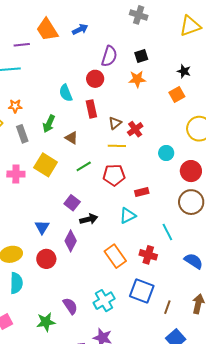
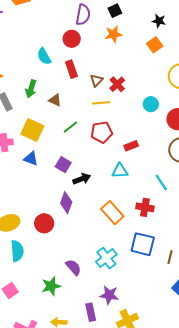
cyan triangle: (128, 216) -> (120, 171), turned 30
blue triangle: (42, 227) -> (31, 159), moved, turned -35

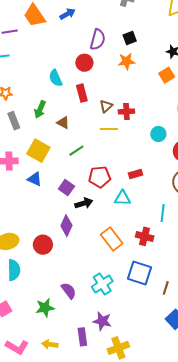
red cross: (117, 84) -> (126, 112), turned 35
red pentagon: (102, 132) -> (100, 177), moved
cyan line: (161, 183) -> (163, 213), turned 36

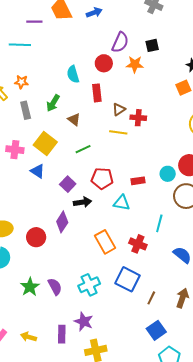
orange star: (126, 61) -> (135, 64), moved
cyan circle: (158, 134) -> (168, 174), moved
green star: (45, 308) -> (30, 287), moved, turned -30

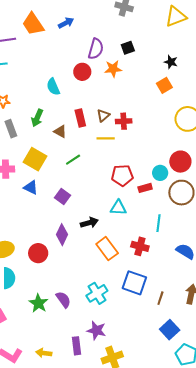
red rectangle: (97, 93) -> (80, 118), moved
red pentagon: (102, 178) -> (122, 175), moved
red rectangle: (138, 181) -> (145, 188), moved
black arrow: (83, 202) -> (89, 223), moved

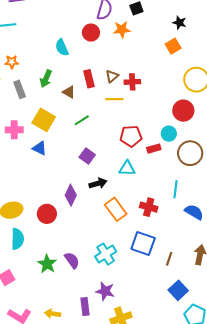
red circle: (180, 162) -> (183, 111), moved
purple square: (62, 196) -> (87, 156), moved
cyan line: (158, 223) -> (176, 189), moved

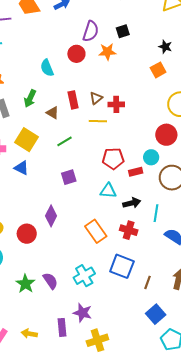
purple square: (87, 156) -> (69, 177), turned 35
black arrow: (98, 183) -> (132, 203), moved

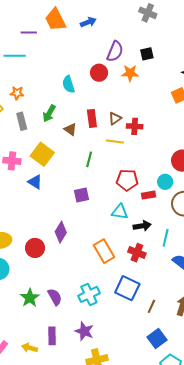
green line: (65, 141) -> (89, 159), moved, turned -49
purple rectangle: (62, 327) -> (52, 336), moved

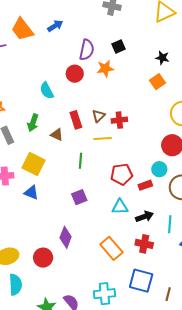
cyan cross: (89, 294) -> (104, 294), turned 30

